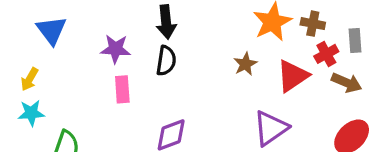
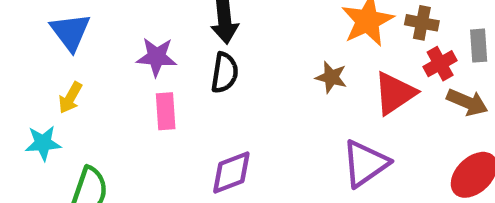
brown star: (245, 64) -> (331, 77), turned -30
yellow arrow: (30, 79) -> (70, 98), moved

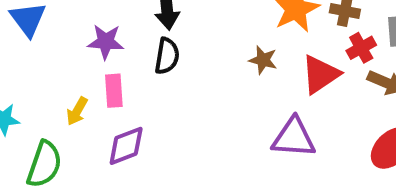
yellow arrow: (70, 98) -> (77, 111), moved
purple triangle: (365, 163) -> (294, 138), turned 39
purple diamond: (231, 173) -> (126, 146), moved

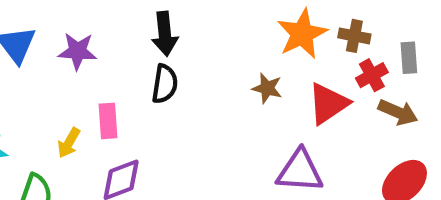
purple star: (106, 42) -> (78, 51), moved

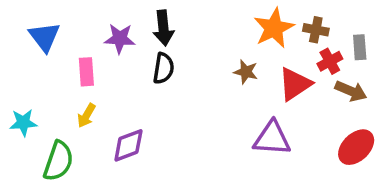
purple star: (78, 51) -> (120, 39), moved
pink rectangle: (108, 121) -> (86, 72), moved

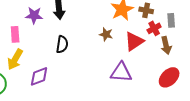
black semicircle: (163, 68) -> (62, 44), moved
brown arrow: (351, 91) -> (166, 45), turned 54
yellow arrow: (86, 116) -> (15, 59), size x1.5

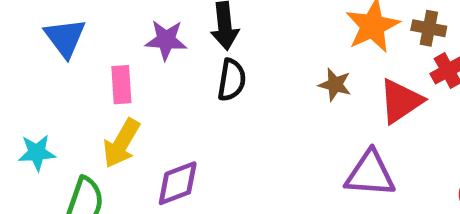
black semicircle: (62, 44) -> (232, 80), moved

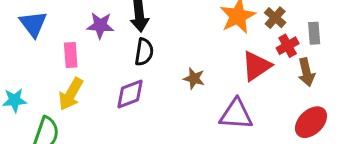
brown cross: (429, 28) -> (275, 18), turned 30
brown star: (335, 85) -> (194, 78), moved
purple diamond: (178, 183) -> (130, 94), moved

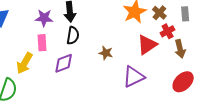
gray rectangle: (314, 33) -> (185, 14), moved
pink rectangle: (71, 55) -> (42, 43), moved
purple triangle: (236, 114) -> (134, 77), turned -30

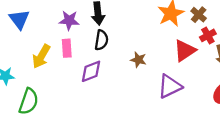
yellow arrow: (25, 63) -> (41, 56), moved

